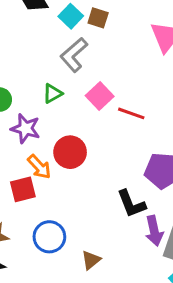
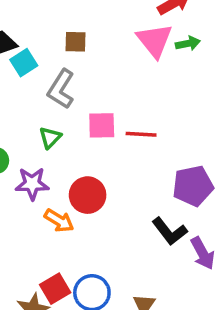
cyan square: (71, 16) -> (24, 63), moved, turned 30
pink square: (100, 96) -> (102, 125), turned -32
red square: (23, 189) -> (55, 289), moved

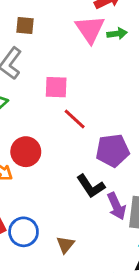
pink square: (102, 125) -> (56, 87), moved
red line: (141, 134) -> (75, 119), moved, turned 35

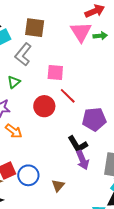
brown square: (25, 26) -> (35, 28), size x1.5
red circle: (26, 152) -> (44, 106), moved
purple arrow: (116, 206) -> (83, 160), moved

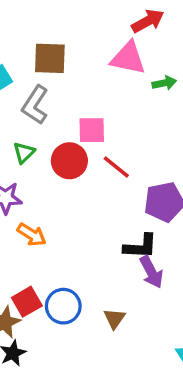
pink triangle: (81, 32) -> (128, 58), turned -40
green arrow: (100, 36) -> (164, 83), moved
red circle: (44, 106) -> (69, 161), moved
black L-shape: (78, 144) -> (141, 246), turned -50

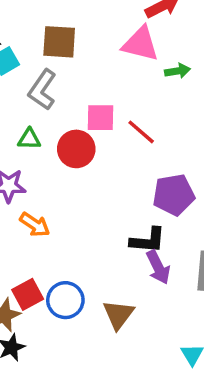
green triangle: (24, 153) -> (29, 139), turned 45
red line: (116, 167) -> (141, 132), moved
brown triangle: (114, 319) -> (118, 315), size x1.4

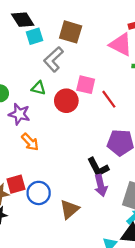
black L-shape: (148, 240) -> (98, 167), turned 45

